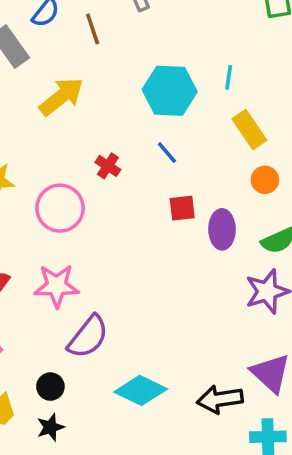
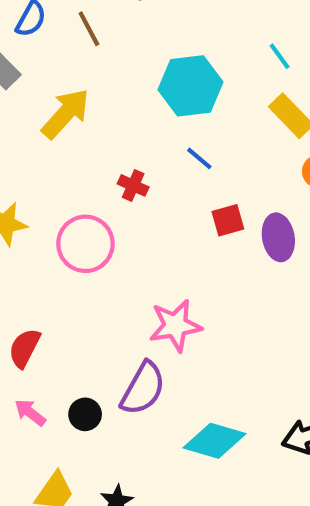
cyan line: (229, 77) -> (280, 56), moved, turned -35
pink star: (57, 286) -> (175, 326), moved
black circle: (50, 387) -> (85, 414), moved

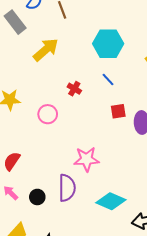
pink circle: (85, 244) -> (48, 114), size x0.7
purple semicircle: (143, 388) -> (67, 188), turned -36
cyan diamond: (215, 441) -> (111, 201), moved

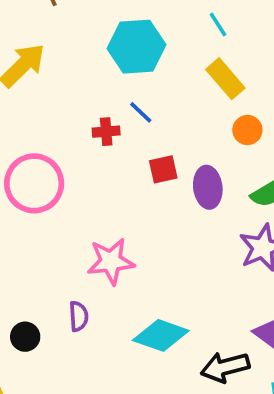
red cross: (74, 89) -> (106, 132), moved, turned -32
pink circle: (48, 114) -> (34, 183), size x1.6
purple semicircle: (67, 188) -> (79, 316), size x0.6

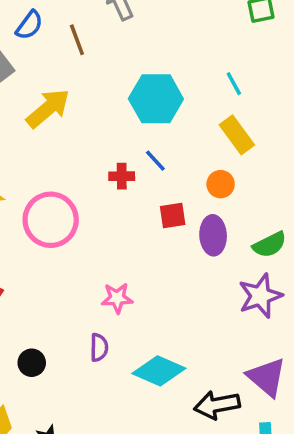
orange circle: (247, 130) -> (221, 184), moved
pink star: (111, 261) -> (117, 298), size x0.7
purple semicircle: (79, 316) -> (99, 347), moved

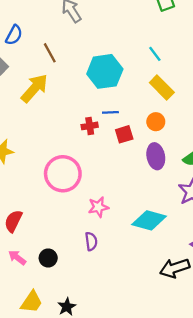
brown line: (77, 40) -> (50, 53), moved
blue line: (155, 161) -> (110, 112), turned -42
red square: (173, 216) -> (124, 134), moved
pink circle: (51, 220) -> (63, 174), moved
cyan diamond: (159, 371) -> (149, 220), moved

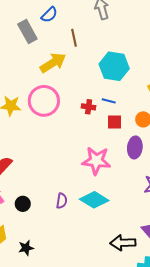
pink circle: (63, 174) -> (44, 101), moved
pink star: (98, 207) -> (96, 161), moved, size x1.6
cyan diamond: (149, 220) -> (94, 200), moved

